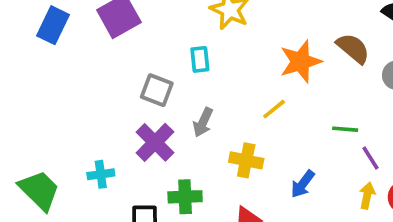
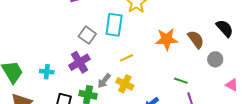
cyan rectangle: (200, 59) -> (114, 25), size x1.6
yellow line: (274, 109) -> (127, 58), moved
gray arrow: (203, 122) -> (104, 81), moved

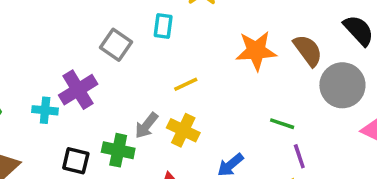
cyan rectangle: (114, 25) -> (163, 26), size x0.6
gray circle: (215, 59) -> (342, 85), size x1.6
purple cross: (79, 62) -> (78, 90), moved

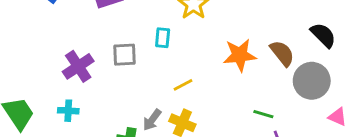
gray square: (116, 45) -> (125, 55), turned -35
purple cross: (78, 90) -> (78, 66), moved

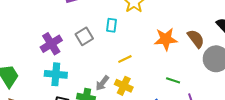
gray square: (125, 55) -> (84, 36), turned -30
cyan cross: (68, 111) -> (56, 74), moved, size x1.5
green line: (263, 114) -> (173, 80), moved

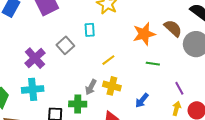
cyan cross: (56, 74) -> (33, 89), moved
green line: (173, 80) -> (153, 64), moved

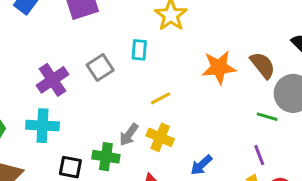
green line: (153, 64) -> (267, 117), moved

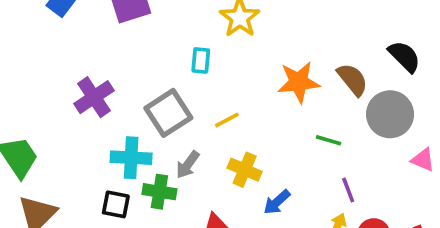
gray square: (100, 68) -> (168, 113), moved, size x1.4
green line: (267, 117) -> (329, 140), moved
cyan cross: (42, 126) -> (131, 158), moved
yellow cross: (160, 137) -> (245, 170), moved

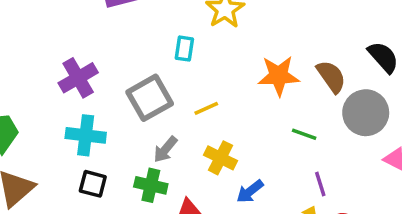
cyan cross: (131, 158) -> (86, 135), moved
green cross: (159, 192) -> (151, 185), moved

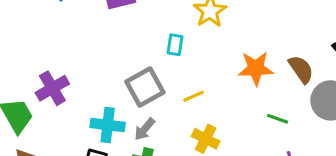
purple cross: (78, 78) -> (52, 88), moved
cyan cross: (86, 135) -> (108, 125), moved
gray arrow: (165, 149) -> (145, 129), moved

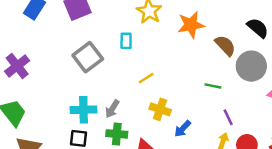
orange star: (256, 68) -> (191, 25), moved
gray square: (145, 87) -> (88, 57), moved
purple cross: (52, 88) -> (17, 66), moved

